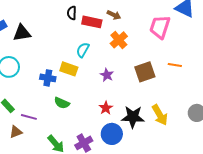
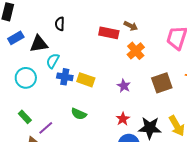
black semicircle: (72, 13) -> (60, 24), moved
cyan semicircle: (83, 50) -> (53, 61), moved
blue cross: (48, 78) -> (65, 77), moved
purple line: (29, 117) -> (46, 128), turned -56

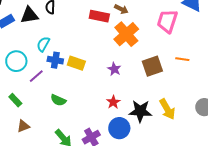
black triangle: (39, 44) -> (29, 15), moved
orange cross: (136, 51) -> (126, 34), size x1.4
green semicircle: (79, 114) -> (58, 100), moved
purple line: (46, 128) -> (36, 76), moved

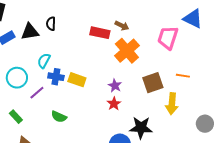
red star: (113, 102) -> (114, 104), moved
yellow arrow: (167, 109) -> (172, 104), moved, turned 35

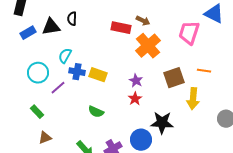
green semicircle: (59, 117) -> (96, 112), moved

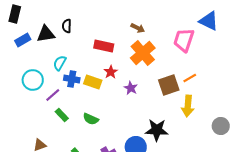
red rectangle: (121, 28) -> (104, 46), moved
orange line: (204, 71) -> (190, 78), moved, turned -40
red star: (135, 99) -> (111, 72), moved
green rectangle: (37, 112) -> (62, 115), moved

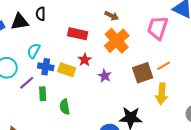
green rectangle: (62, 115) -> (43, 94), moved, turned 40
green semicircle: (91, 119) -> (65, 107), turned 56

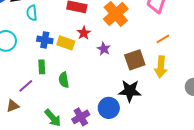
cyan semicircle: (34, 51) -> (32, 13), moved, turned -35
brown square: (143, 73) -> (135, 60), moved
purple line: (27, 83) -> (26, 86), moved

